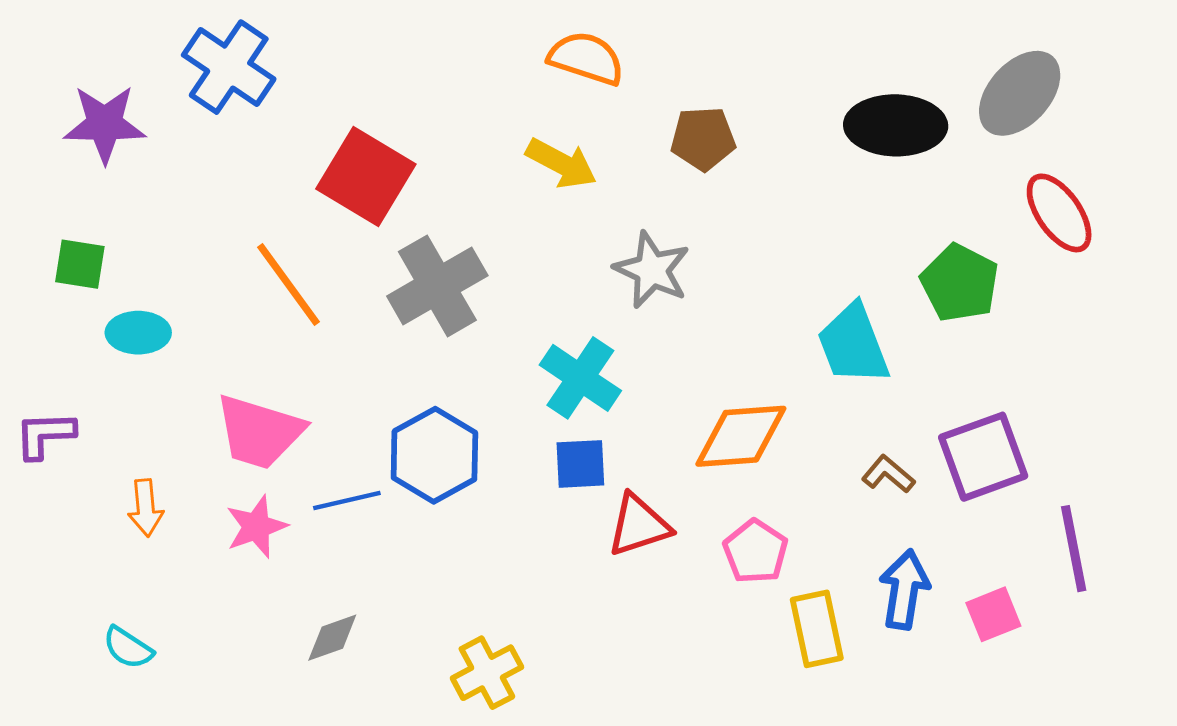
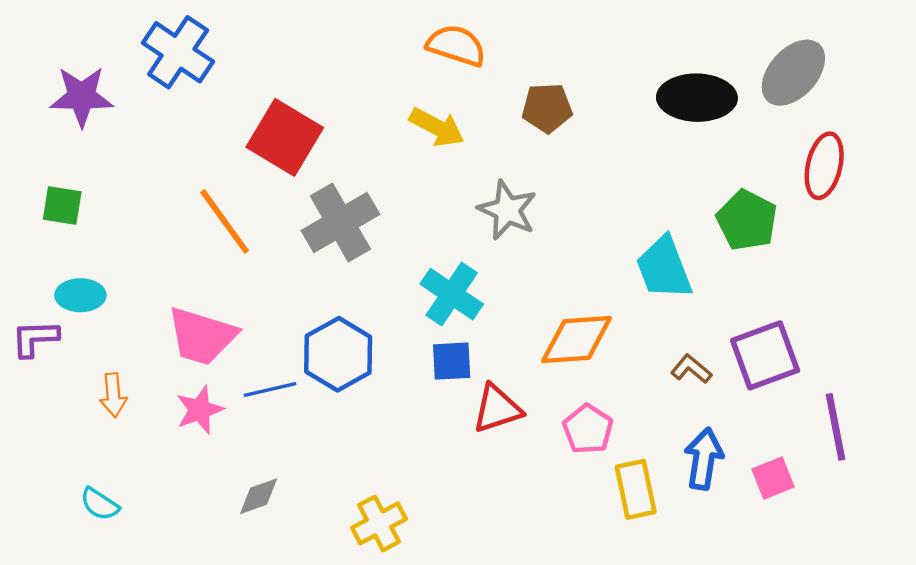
red ellipse: (1059, 213) -> (824, 166), turned 48
cyan ellipse: (138, 333) -> (80, 295), moved

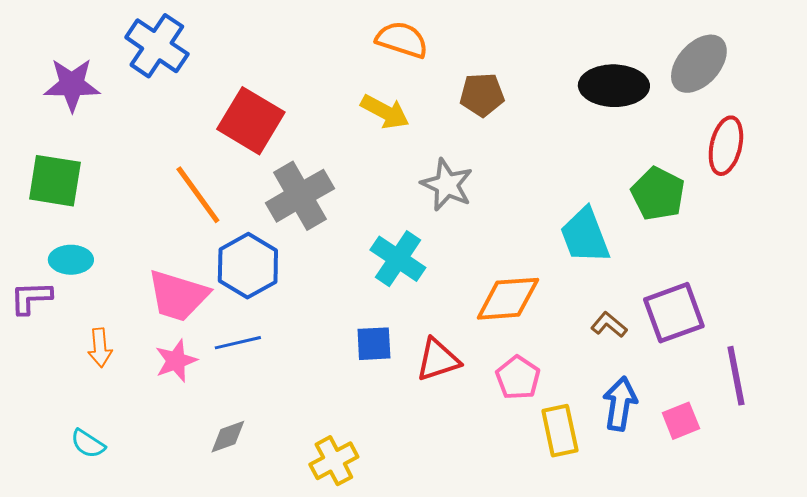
green square: (62, 206) -> (55, 181), size x1.5
blue hexagon: (338, 354) -> (248, 266), moved
blue square: (452, 361) -> (374, 344), moved

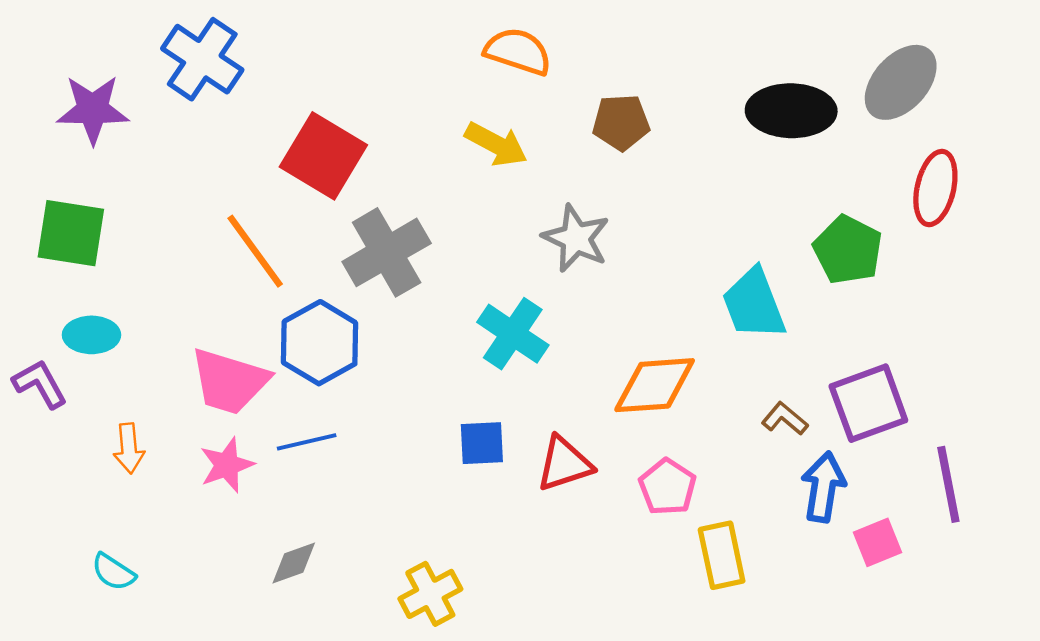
purple L-shape: (31, 298) -> (40, 384), turned 63
blue arrow: (620, 404) -> (823, 487), moved

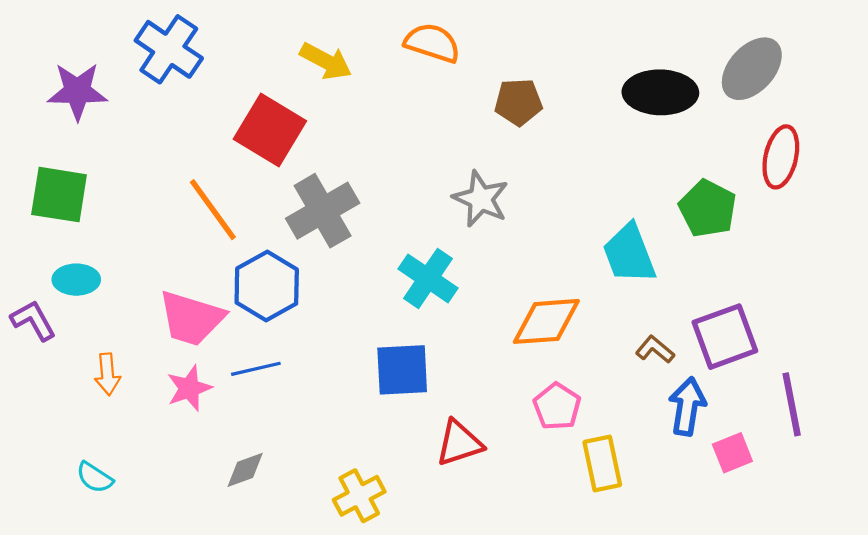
yellow arrow: (496, 144) -> (326, 61), moved
blue square: (482, 443) -> (402, 370), size x1.4
red triangle: (564, 464) -> (459, 443), moved

